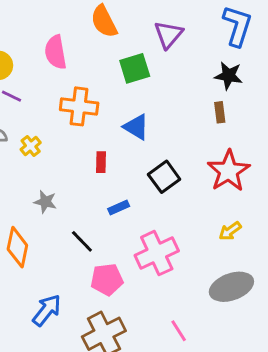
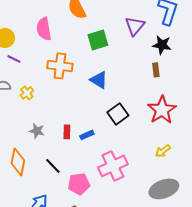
purple triangle: (168, 35) -> (135, 26), moved
red rectangle: (101, 162) -> (67, 132), moved
black line: (82, 241) -> (53, 166), moved

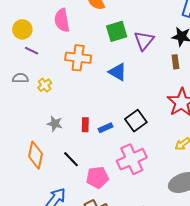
purple triangle: (135, 26) -> (144, 41), moved
black square: (118, 114) -> (136, 121), moved

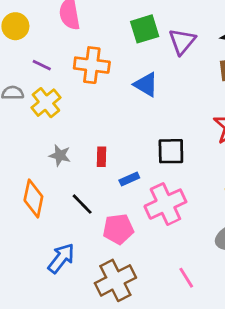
purple line: (31, 51) -> (42, 65), moved
yellow cross: (45, 85) -> (46, 103), size x1.5
black square: (136, 121) -> (171, 151), turned 35
blue rectangle: (105, 128) -> (129, 179), moved

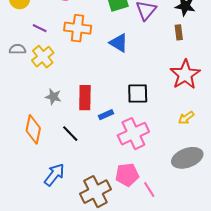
red rectangle: (102, 157) -> (85, 98), size x1.6
pink pentagon: (118, 229) -> (127, 175), moved

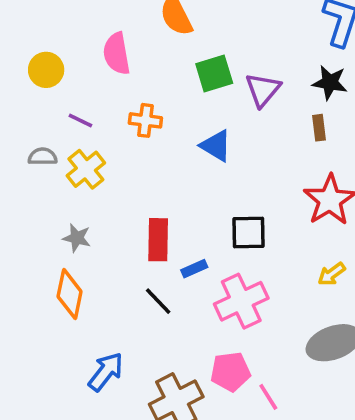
orange cross: (78, 28) -> (145, 120), size x0.7
gray star: (53, 97) -> (77, 238), moved
black line: (70, 134) -> (158, 301), moved

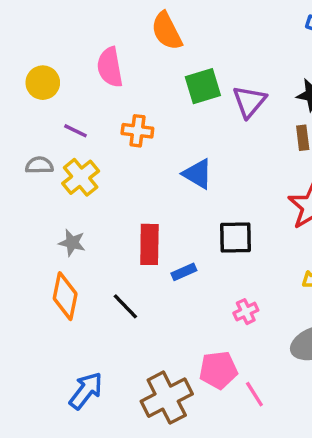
blue triangle: (216, 146) -> (198, 174), moved
black line: (158, 301) -> (125, 306), moved
pink cross: (241, 301) -> (246, 312), moved, size x0.5
blue arrow: (106, 372) -> (86, 391), moved

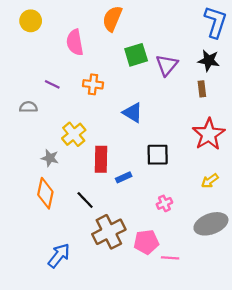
orange semicircle: (167, 31) -> (112, 19), turned 50
yellow circle: (43, 83) -> (31, 21), moved
yellow cross: (81, 177) -> (74, 134), moved
pink line: (254, 394) -> (170, 258), turned -54
brown cross: (167, 398) -> (109, 232), moved

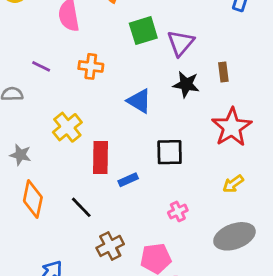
black star: (209, 61) -> (186, 84), moved
gray star: (50, 158) -> (20, 155), moved
brown cross: (109, 232) -> (110, 246), size x0.7

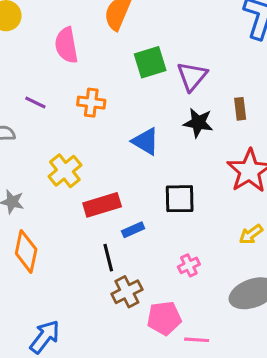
red rectangle: (101, 158) -> (102, 205), turned 72
black line: (81, 207) -> (108, 258), moved, turned 30
brown cross: (110, 246) -> (127, 292), moved

